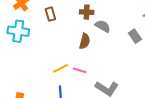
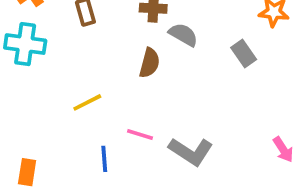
yellow line: (60, 68) -> (87, 102), moved
pink line: (80, 70) -> (140, 134), moved

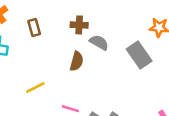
gray rectangle: (244, 53) -> (139, 55), size x1.5

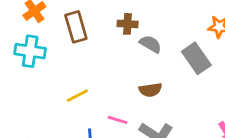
brown rectangle: (34, 27) -> (76, 27), size x1.5
brown semicircle: (77, 61) -> (150, 90), moved, turned 66

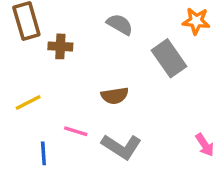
brown cross: (128, 24) -> (60, 46), moved
gray semicircle: (150, 44) -> (120, 24), moved

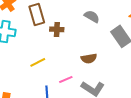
pink line: (76, 131) -> (66, 79), turned -40

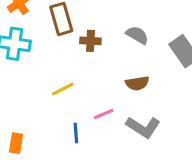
gray semicircle: (92, 16) -> (137, 35), moved

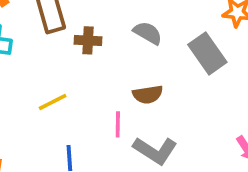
pink line: (104, 114) -> (118, 124), moved, turned -66

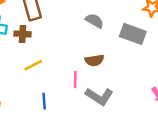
brown cross: (88, 40) -> (23, 34), moved
gray rectangle: (207, 53) -> (133, 34), turned -35

